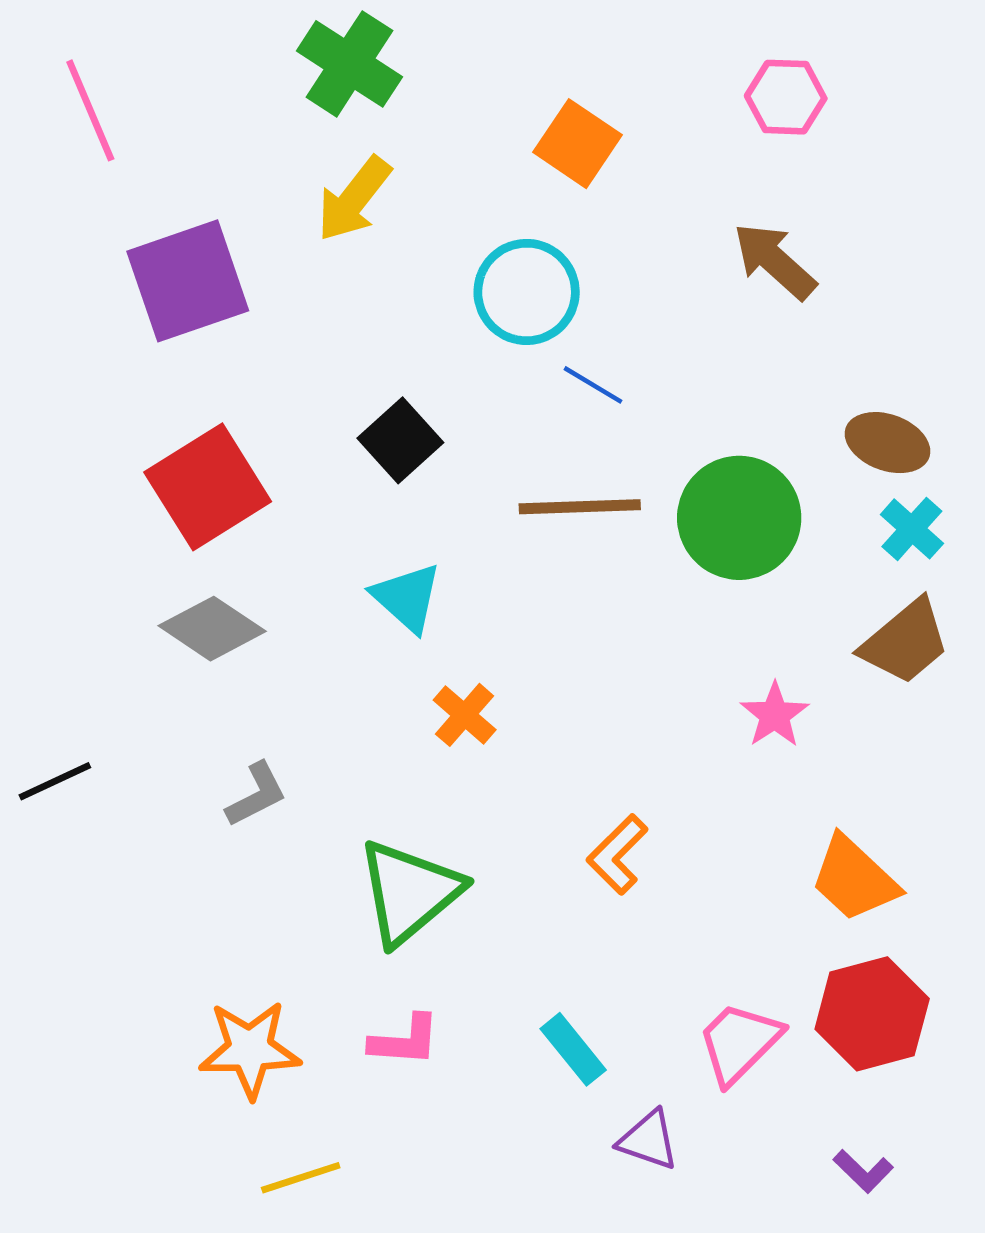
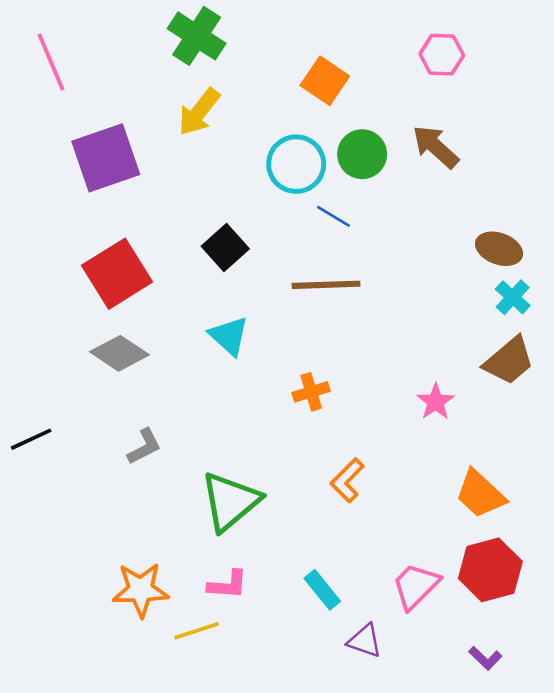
green circle: (739, 518) -> (362, 154), moved, size x0.7
orange cross: (465, 715) -> (311, 392), moved, turned 32
yellow line: (301, 1178) -> (197, 631), moved

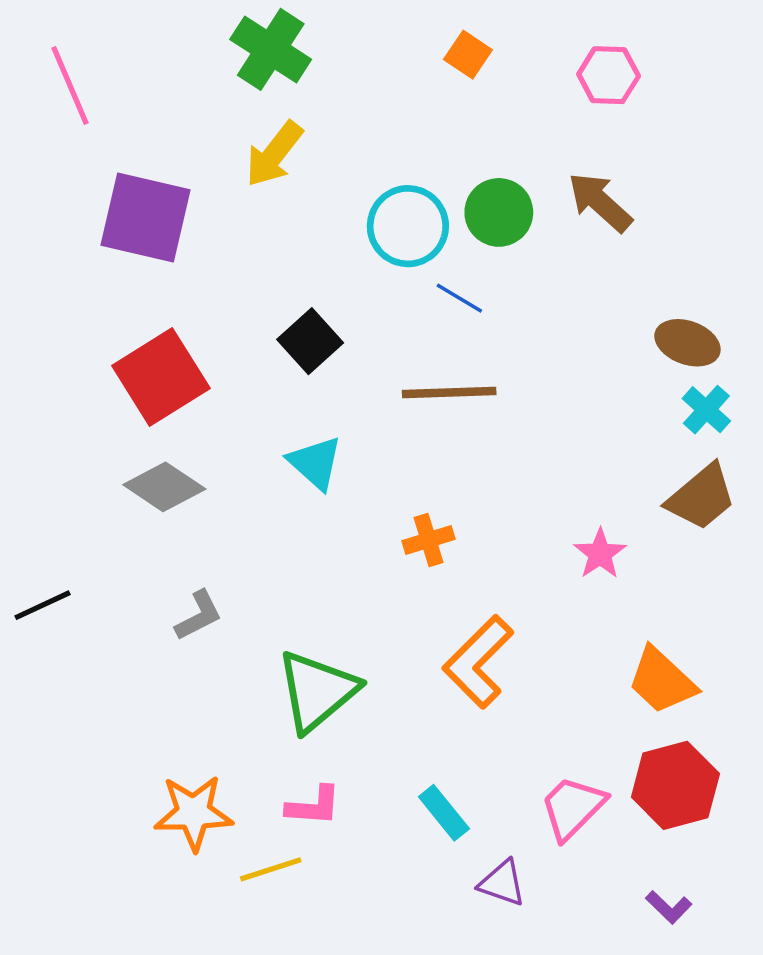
orange square: (325, 81) -> (468, 55), moved, size x0.7
purple square: (106, 158) -> (145, 218), turned 32
orange L-shape: (347, 480) -> (478, 662), size x1.5

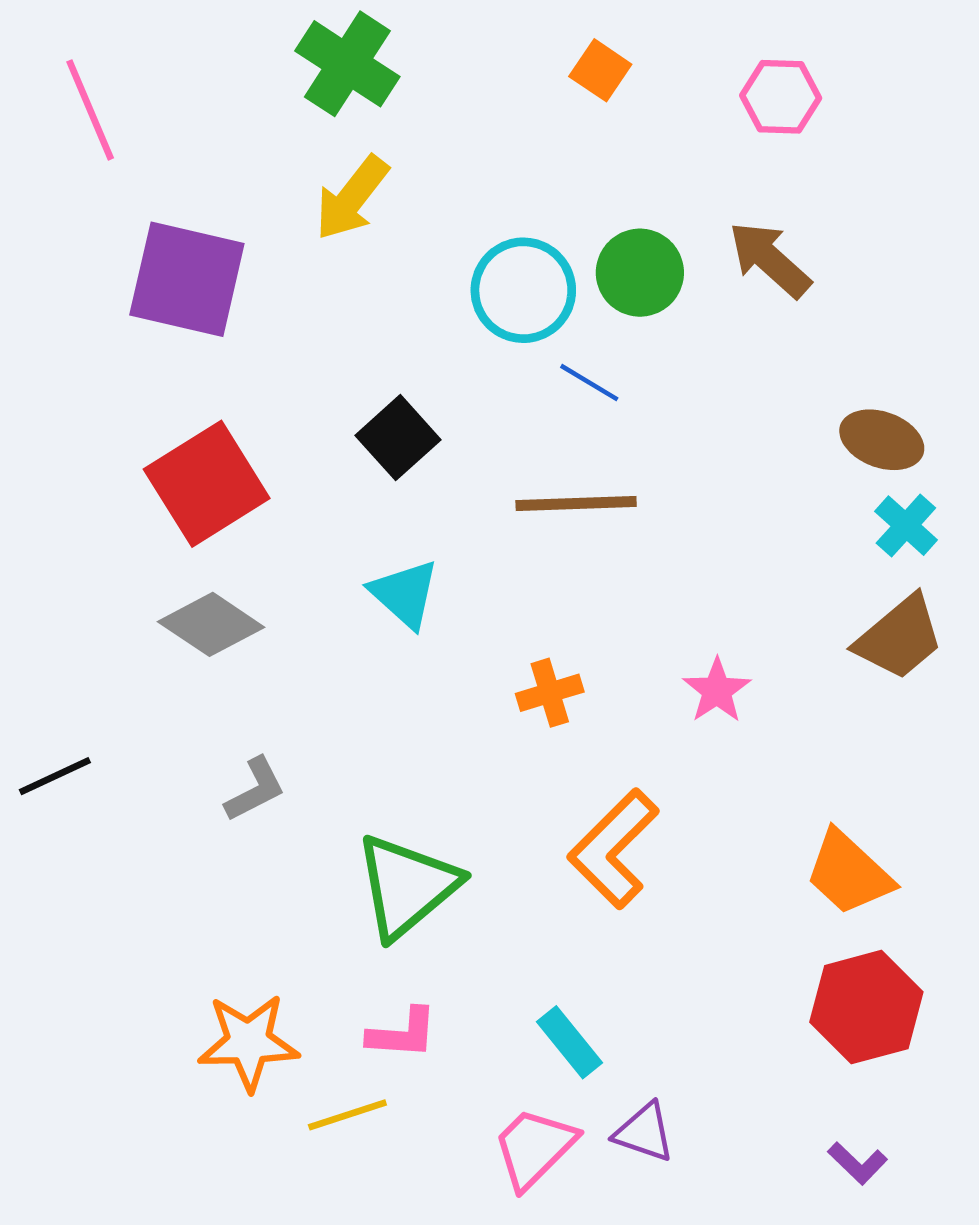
pink star: (600, 554) -> (717, 690), moved
pink trapezoid: (573, 808) -> (534, 1148), moved

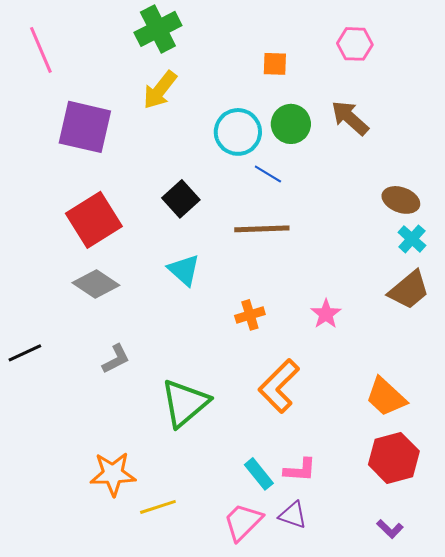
green cross: (347, 64) -> (158, 29), turned 30
orange square: (600, 70) -> (275, 64), moved, turned -32
pink L-shape: (402, 1033) -> (300, 470), moved

